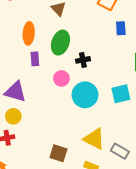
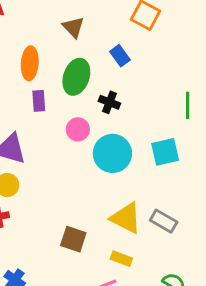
blue rectangle: (121, 28) -> (120, 56), moved, turned -32
black cross: (83, 60) -> (109, 102), turned 32
gray rectangle: (120, 151) -> (164, 221), moved

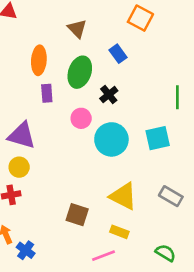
black cross: (109, 102) -> (109, 95), turned 30
gray rectangle: (164, 221) -> (171, 196), moved

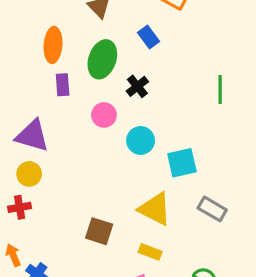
cyan square: (158, 138) -> (182, 163), moved
cyan circle: (111, 139) -> (141, 140), size x0.7

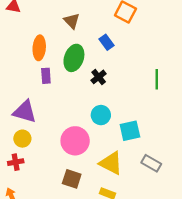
pink circle: (104, 115) -> (75, 141), moved, size x1.6

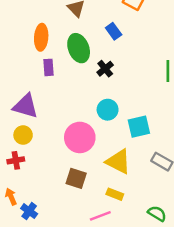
green ellipse: (74, 58) -> (79, 48), turned -40

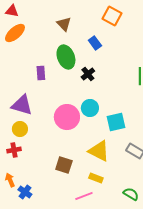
orange ellipse: (41, 37) -> (15, 33), moved, turned 45
pink circle: (80, 137) -> (67, 117), moved

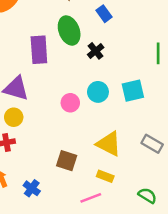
purple rectangle: (41, 73) -> (39, 50), size x1.6
pink circle: (67, 117) -> (70, 103), size x0.6
cyan square: (116, 122) -> (133, 91), moved
blue cross: (25, 192) -> (32, 188), moved

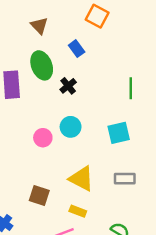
cyan square: (133, 91) -> (119, 133), moved
gray rectangle: (152, 144) -> (125, 179), turned -30

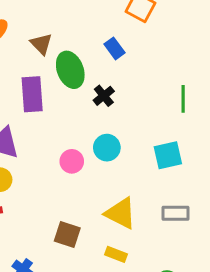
brown triangle: (39, 26) -> (41, 44), moved

